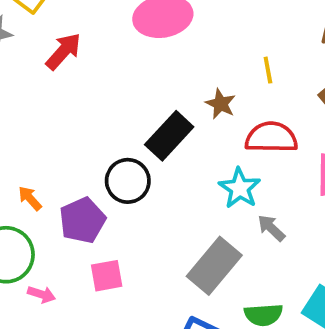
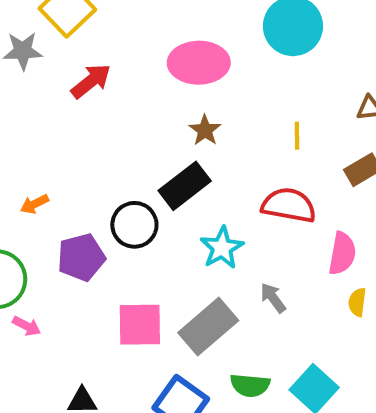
brown star: (221, 104) -> (205, 130), moved
cyan star: (240, 188) -> (222, 248), moved
orange arrow: (30, 198) -> (35, 204), moved, turned -84
pink square: (107, 276) -> (140, 325), moved, size x1.4

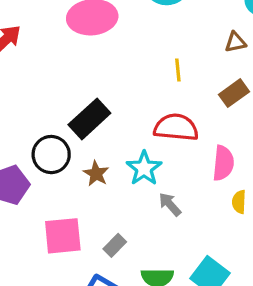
brown star: (205, 130) -> (96, 174), moved
cyan star: (222, 248) -> (144, 168), moved
gray rectangle: (208, 327) -> (115, 245), moved, size x0.5

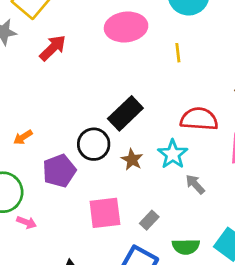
yellow line: (178, 70) -> (178, 53), moved

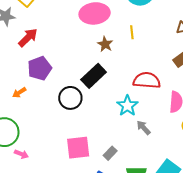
red arrow: (53, 48) -> (28, 38), moved
brown star: (132, 160) -> (105, 44), moved
purple pentagon: (59, 171) -> (40, 68), moved

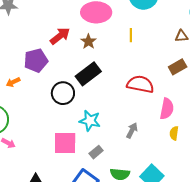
red arrow: (28, 38) -> (60, 36), moved
brown star: (105, 44) -> (88, 42), moved
cyan star: (127, 106) -> (90, 121), moved, turned -30
gray arrow: (144, 128) -> (132, 130), turned 63

